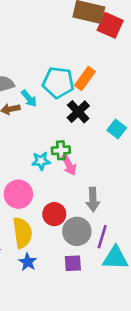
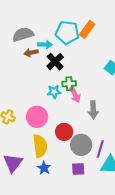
cyan arrow: (29, 98) -> (45, 45), turned -48
black cross: (78, 112) -> (55, 62), moved
gray arrow: (93, 199) -> (93, 110), moved

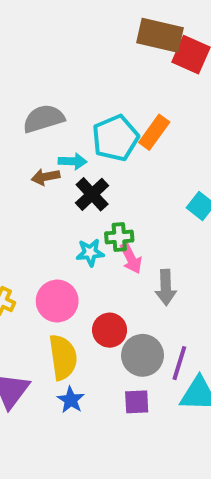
cyan pentagon: (67, 32) -> (115, 138), turned -30
gray semicircle: (23, 34) -> (44, 119), moved

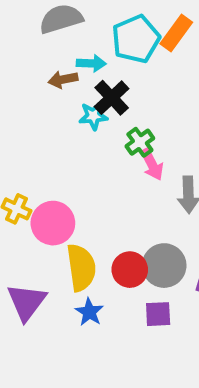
green cross: (119, 237) -> (140, 142), turned -32
cyan star: (90, 252) -> (93, 116), moved
pink circle: (57, 301) -> (53, 223), moved
red circle: (110, 330) -> (130, 270), moved

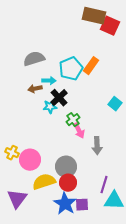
gray circle: (164, 266) -> (66, 167), moved
yellow semicircle: (81, 268) -> (44, 182), turned -100
blue star: (89, 312) -> (65, 204), moved, size x1.6

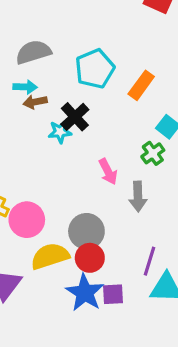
orange rectangle: (91, 66) -> (141, 85), moved
cyan arrow: (49, 81) -> (25, 87), moved
green cross: (73, 120) -> (153, 153), moved

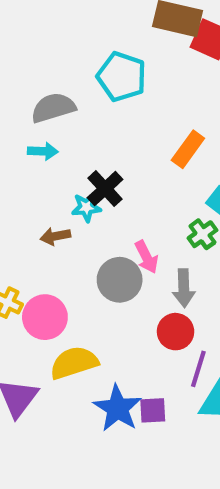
cyan pentagon: (95, 69) -> (122, 77), moved, turned -30
brown arrow: (35, 102) -> (55, 236), moved
gray circle: (86, 231) -> (120, 280), moved
red circle: (90, 258) -> (176, 332), moved

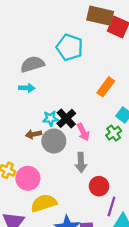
black cross: (105, 189) -> (66, 118), moved
pink arrow: (147, 257) -> (83, 132), moved
gray circle: (120, 280) -> (54, 141), moved
gray arrow: (184, 288) -> (81, 162), moved

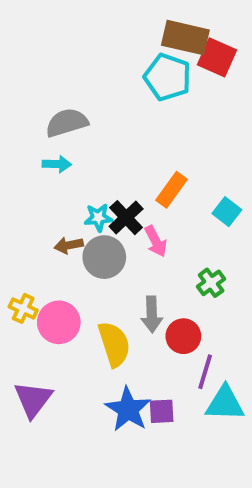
cyan pentagon: (70, 47) -> (168, 77), moved
orange rectangle: (106, 87) -> (171, 190), moved
green cross: (114, 133) -> (211, 283), moved
gray arrow: (81, 162) -> (152, 314), moved
yellow semicircle: (44, 203) -> (114, 344), moved, turned 90

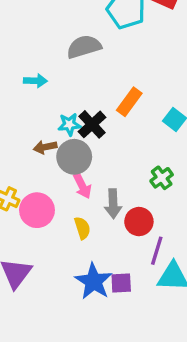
gray semicircle: (67, 123) -> (84, 47), moved
pink arrow: (156, 241) -> (82, 186), moved
yellow semicircle: (114, 344) -> (82, 228), size x0.6

